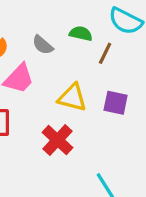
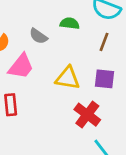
brown line: (105, 53) -> (104, 42), moved
red cross: (57, 140) -> (87, 115), moved

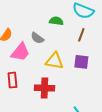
gray semicircle: (38, 36) -> (37, 38), moved
red cross: (87, 115) -> (45, 88), moved, turned -36

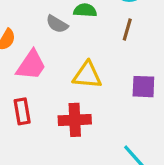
gray semicircle: (37, 38) -> (57, 24), moved
purple square: (81, 62) -> (143, 87), moved

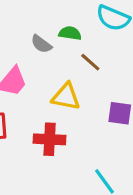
brown line: (127, 29) -> (90, 62), moved, turned -70

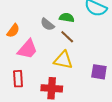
brown line: (90, 62) -> (67, 37), moved

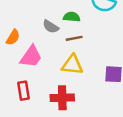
brown line: (67, 37) -> (74, 38), turned -48

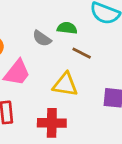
brown line: (74, 38) -> (82, 53), moved, turned 35

